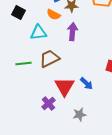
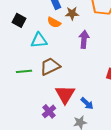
purple arrow: (72, 32) -> (84, 39), moved
blue arrow: (86, 84) -> (87, 103), moved

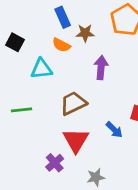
brown trapezoid: (50, 66) -> (73, 103), moved
blue arrow: (87, 103) -> (114, 130), moved

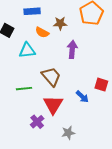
blue rectangle: (63, 17) -> (32, 11), moved, turned -70
brown trapezoid: (73, 103) -> (51, 77), turned 75
green line: (22, 110) -> (24, 89), moved

